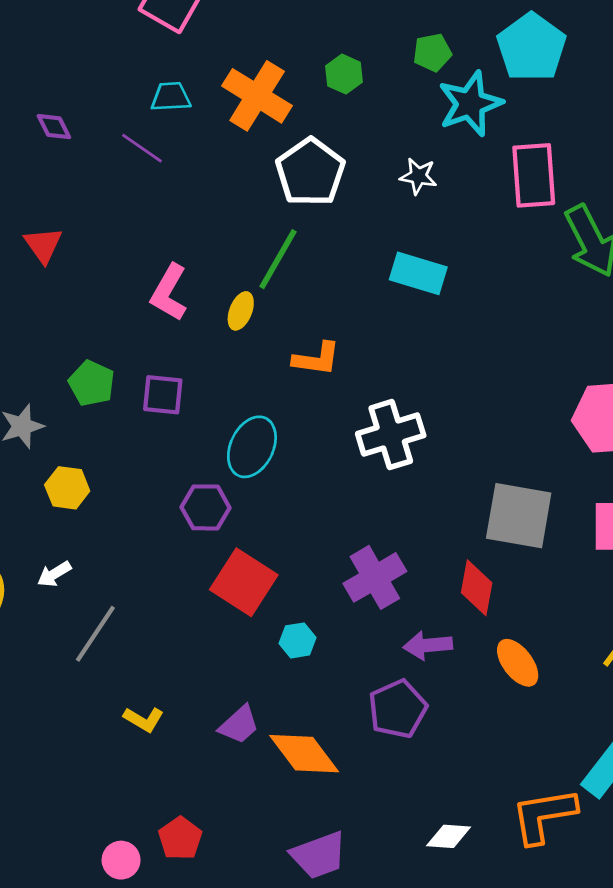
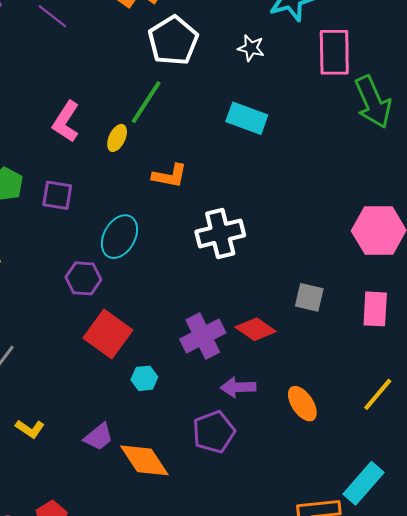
gray square: (519, 516) -> (309, 297), size x0.6
red diamond: (477, 588) -> (256, 329), moved, turned -69

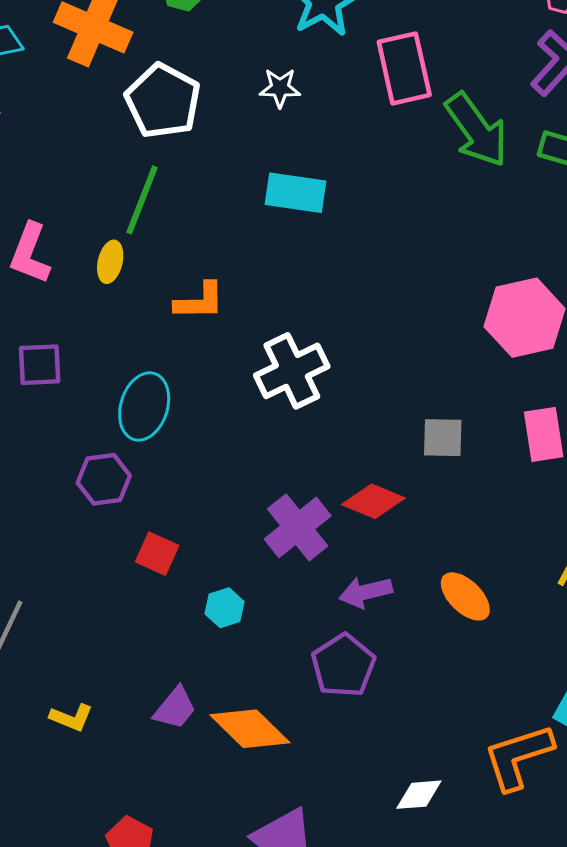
red square: (108, 334) -> (157, 554), size x0.6

